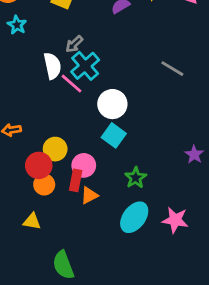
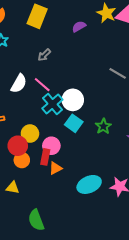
white semicircle: (52, 66) -> (19, 84), moved, turned 42
cyan cross: (85, 66) -> (52, 104), moved
green star: (136, 178) -> (103, 126), moved
cyan ellipse: (134, 217) -> (89, 184), turned 30

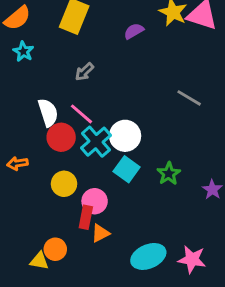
white semicircle: (19, 84) -> (48, 113), turned -48
red circle: (18, 146) -> (61, 137), moved
orange circle: (22, 160) -> (55, 249), moved

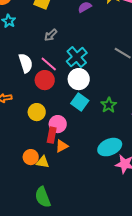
red circle: (61, 137) -> (45, 80), moved
cyan cross: (96, 142) -> (77, 57), moved
cyan ellipse: (148, 256) -> (110, 147), moved
yellow triangle: (39, 261) -> (43, 162), moved

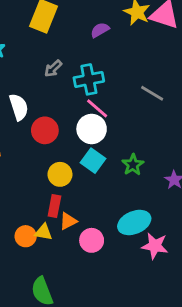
cyan cross: (77, 57) -> (89, 79), moved, turned 30
pink line: (49, 64) -> (97, 108), moved
yellow circle: (37, 112) -> (60, 174), moved
pink circle: (58, 124) -> (92, 240), moved
yellow triangle: (43, 162) -> (43, 232), moved

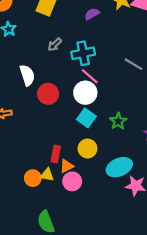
yellow circle: (60, 174) -> (88, 149), moved
pink circle: (92, 240) -> (72, 181), moved

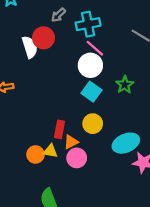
red circle: (48, 94) -> (43, 38), moved
green star: (118, 121) -> (125, 85), moved

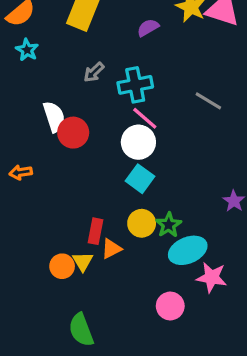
red circle: (43, 38) -> (73, 133), moved
green star: (125, 85) -> (169, 225), moved
yellow triangle: (50, 151) -> (83, 261), turned 49
pink circle: (77, 158) -> (170, 306), moved

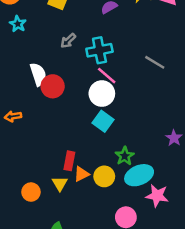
yellow circle: (142, 223) -> (104, 176), moved
orange circle: (62, 266) -> (31, 192), moved

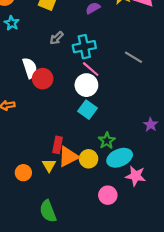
orange triangle: (81, 174) -> (68, 157), size x1.5

